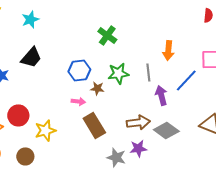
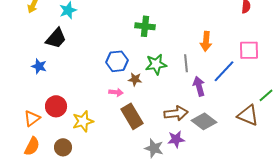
green cross: (107, 35) -> (145, 26), turned -30
black trapezoid: (31, 57) -> (56, 38), moved

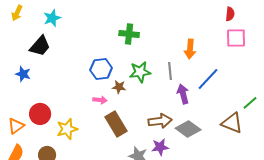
pink square: (249, 50) -> (236, 38), moved

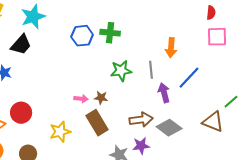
cyan star: (52, 18) -> (33, 17), size x1.4
blue hexagon: (101, 69) -> (82, 36), moved
brown star: (119, 87) -> (101, 98), moved
yellow star: (67, 129) -> (60, 132), moved

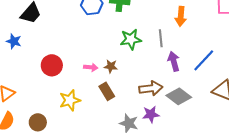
blue line: (189, 78) -> (204, 60), moved
red circle: (21, 113) -> (52, 65), moved
brown rectangle: (97, 123) -> (107, 91), size x0.7

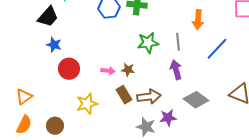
blue star: (14, 41) -> (54, 45), moved
blue line: (204, 60) -> (217, 49), moved
purple arrow: (174, 61) -> (176, 70), moved
brown arrow: (151, 88) -> (149, 97), moved

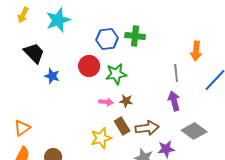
black trapezoid: (48, 17) -> (34, 53), moved, turned -85
green star: (148, 43) -> (116, 74), moved
red circle: (69, 69) -> (89, 66), moved
yellow star: (87, 104) -> (101, 138), moved

